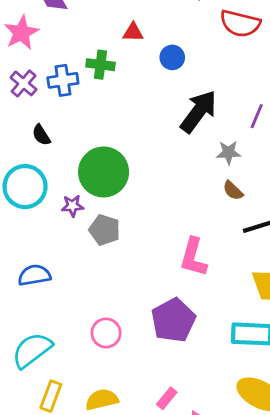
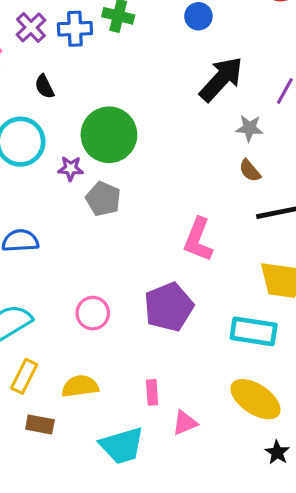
pink rectangle: (167, 398) -> (152, 392), turned -50

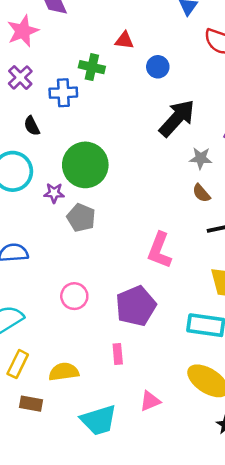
blue cross: (75, 29) -> (63, 93), moved
pink circle: (93, 313) -> (74, 296), moved
pink rectangle: (152, 392) -> (118, 354), moved

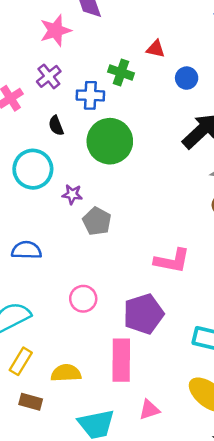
green circle: (85, 165) -> (110, 141), moved
pink L-shape: (159, 250) -> (172, 261), turned -105
pink rectangle: (118, 354) -> (121, 360), size x2.0

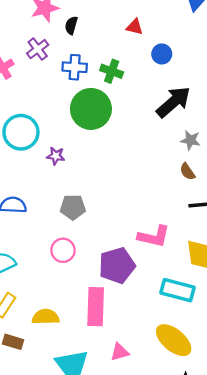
green cross: (121, 72) -> (112, 71), moved
black semicircle: (56, 126) -> (71, 25), moved, turned 36
gray pentagon: (97, 221) -> (73, 207), moved, turned -30
pink L-shape: (172, 261) -> (154, 237), moved

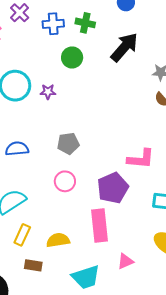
black arrow: (173, 102) -> (124, 47), moved
green circle: (91, 109) -> (72, 57), size x0.6
purple star: (56, 156) -> (48, 92), moved

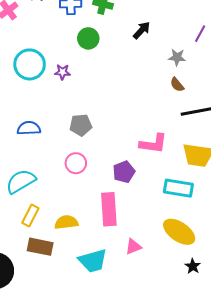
black arrow: (124, 47) -> (142, 30), size x0.6
purple pentagon: (113, 188) -> (124, 172), size x0.7
brown rectangle: (33, 265) -> (40, 247), size x1.4

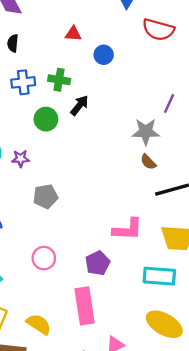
black arrow: (142, 30) -> (79, 105), moved
gray star: (177, 57) -> (146, 132), size x1.4
gray pentagon: (81, 125) -> (45, 196), moved
yellow semicircle: (66, 222) -> (39, 324), turned 45

